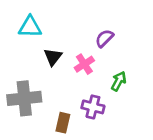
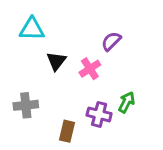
green arrow: (119, 81) -> (126, 102), moved
gray cross: (24, 98) -> (26, 105), size x0.7

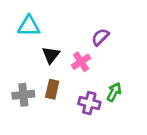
brown rectangle: (67, 131) -> (52, 89), moved

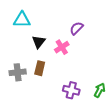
green arrow: (114, 92) -> (100, 90), moved
purple cross: (89, 103) -> (71, 90), moved

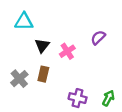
purple semicircle: (76, 28) -> (98, 38), moved
gray cross: (18, 72) -> (19, 79), turned -35

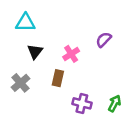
black triangle: (42, 46) -> (35, 52), moved
brown rectangle: (43, 74) -> (58, 78), moved

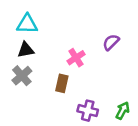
black triangle: (35, 52) -> (26, 50), moved, turned 42
gray cross: (20, 83) -> (22, 76), moved

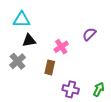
black triangle: (26, 50) -> (29, 40), moved

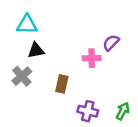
pink cross: (61, 47) -> (92, 58), moved, turned 32

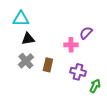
gray cross: (22, 76) -> (26, 61), moved
purple cross: (88, 111) -> (78, 72), moved

